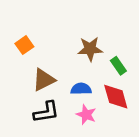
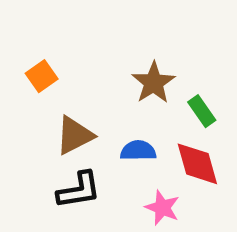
brown star: (90, 49) -> (154, 83), turned -30
pink star: (86, 115) -> (162, 208), moved

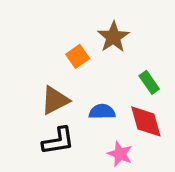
orange square: (42, 76) -> (78, 56), moved
brown star: (154, 83) -> (113, 37), moved

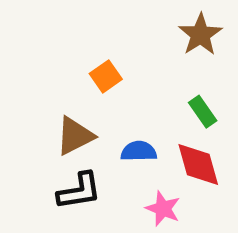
brown star: (113, 37) -> (200, 35), moved

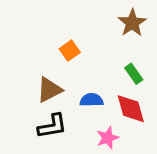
pink star: (163, 209) -> (108, 138), turned 30

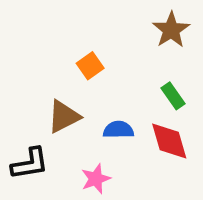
black L-shape: (52, 126) -> (30, 164), moved
pink star: (108, 138) -> (96, 179), moved

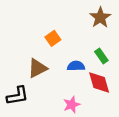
blue semicircle: (118, 130) -> (76, 66), moved
pink star: (96, 179) -> (72, 105), moved

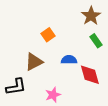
green rectangle: (101, 56) -> (96, 41), moved
pink star: (72, 105) -> (53, 95), moved

